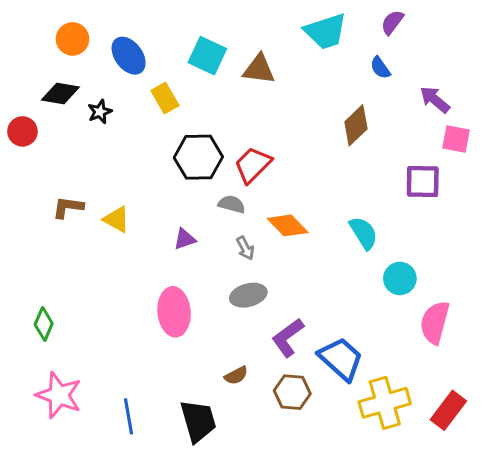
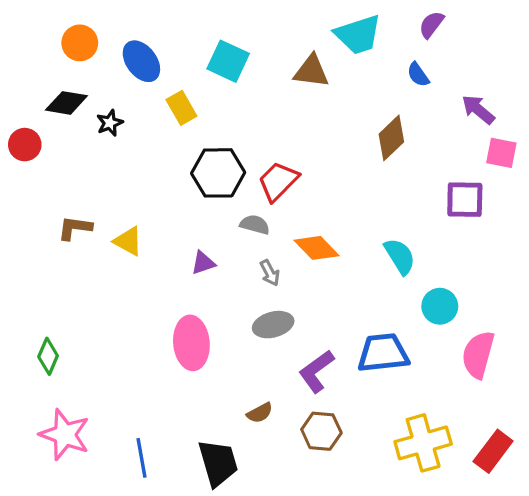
brown triangle: (259, 69) -> (311, 71), moved
blue trapezoid: (341, 359) -> (383, 353), moved, turned -48

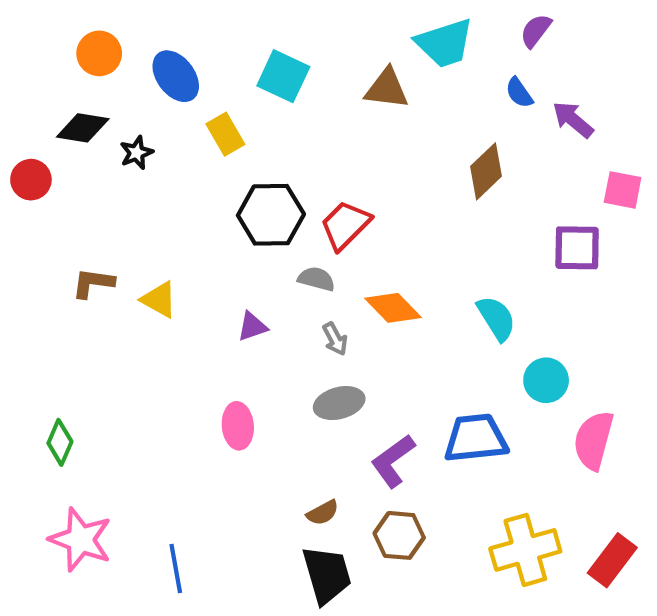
purple arrow: (478, 110) -> (573, 120), moved
pink ellipse: (191, 343) -> (238, 426), size x0.7
black trapezoid: (218, 463) -> (327, 575), moved

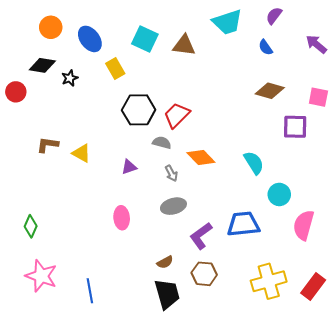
brown triangle: (387, 89) -> (184, 45), moved
purple arrow: (573, 120) -> (316, 44), moved
brown diamond: (486, 171) -> (270, 91), moved, turned 60

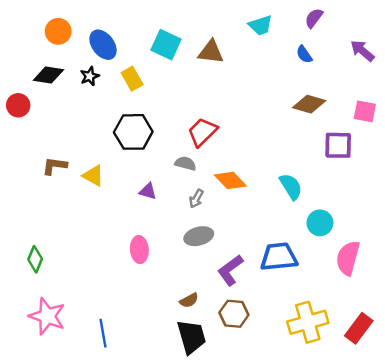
cyan trapezoid: (227, 22) -> (261, 25), size x0.7
black star: (70, 78) -> (90, 76), moved
black hexagon: (139, 110) -> (133, 132), moved
purple triangle: (129, 167) -> (148, 191), turned 35
gray arrow: (171, 173) -> (196, 199), turned 56

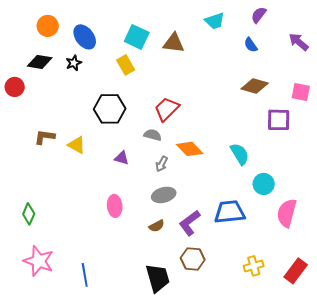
yellow rectangle: (132, 79) -> (126, 65), moved
brown semicircle: (189, 300) -> (157, 226), moved
yellow cross: (308, 322) -> (254, 266), size x0.6

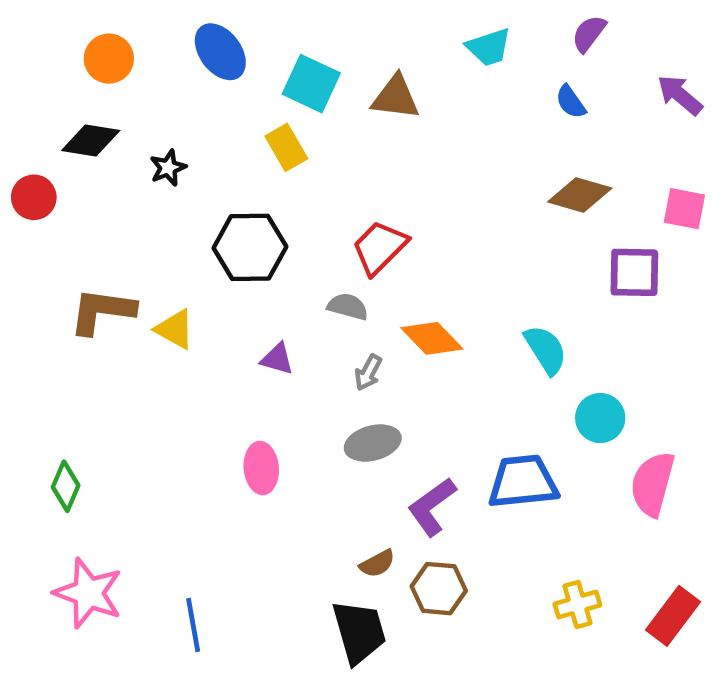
blue ellipse: (85, 37) -> (220, 52), moved
black star: (74, 63) -> (168, 168), moved
brown L-shape: (45, 137) -> (102, 311), size x1.4
brown semicircle: (157, 226) -> (377, 564), moved

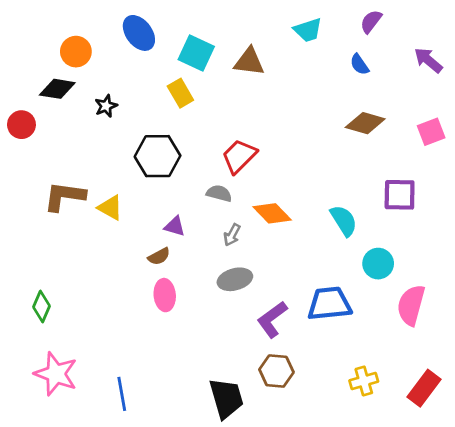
orange circle: (109, 59) -> (76, 52), moved
pink square: (684, 209) -> (431, 132), turned -32
purple square: (634, 272) -> (400, 195), moved
brown semicircle: (377, 564) -> (159, 256), moved

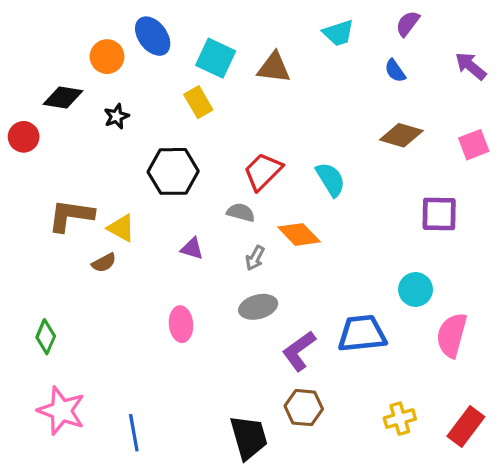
orange circle: (76, 52) -> (107, 57), moved
cyan semicircle: (344, 221) -> (331, 179), moved
brown semicircle: (159, 256) -> (104, 263), moved

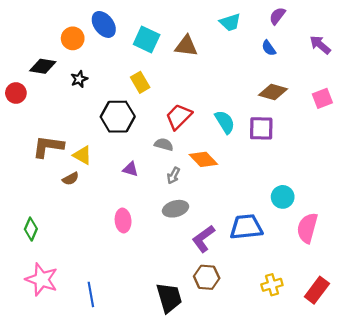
yellow rectangle: (198, 102) -> (140, 82), moved
purple square: (439, 214) -> (261, 128), moved

